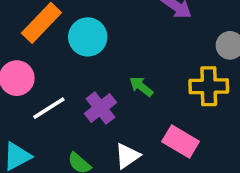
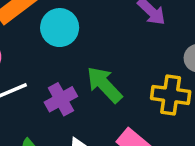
green arrow: (141, 87) -> (104, 85), size x1.6

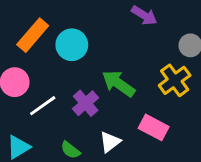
yellow cross: (171, 95) -> (175, 80), turned -32

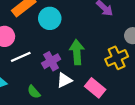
green arrow: (118, 84) -> (77, 52), turned 40
white triangle: (110, 142) -> (64, 80), moved

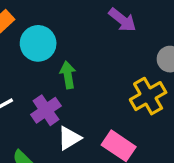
green arrow: (77, 52) -> (68, 75), moved, size x0.7

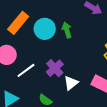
green arrow: (68, 75) -> (67, 30), moved

